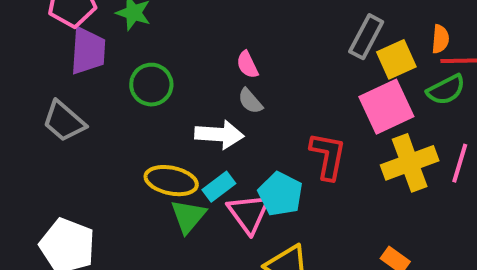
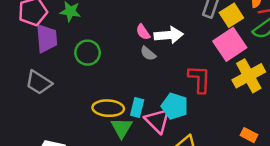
white arrow: (219, 135) -> (169, 35), moved
cyan rectangle: (219, 187) -> (137, 107), turned -30

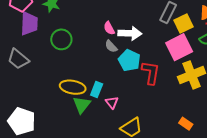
cyan pentagon: (175, 106) -> (129, 60), moved
pink triangle: (157, 121) -> (112, 102), size x0.6

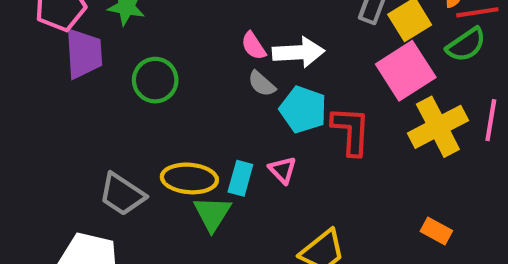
gray trapezoid: (18, 59) -> (122, 194), moved
pink triangle: (112, 102) -> (283, 170), moved

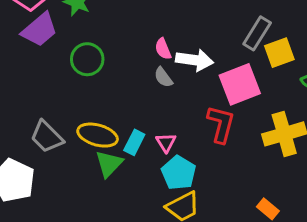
purple trapezoid: (84, 54) -> (40, 30), turned 42
pink square: (406, 71) -> (240, 84), moved
cyan pentagon: (303, 110) -> (179, 173), moved

